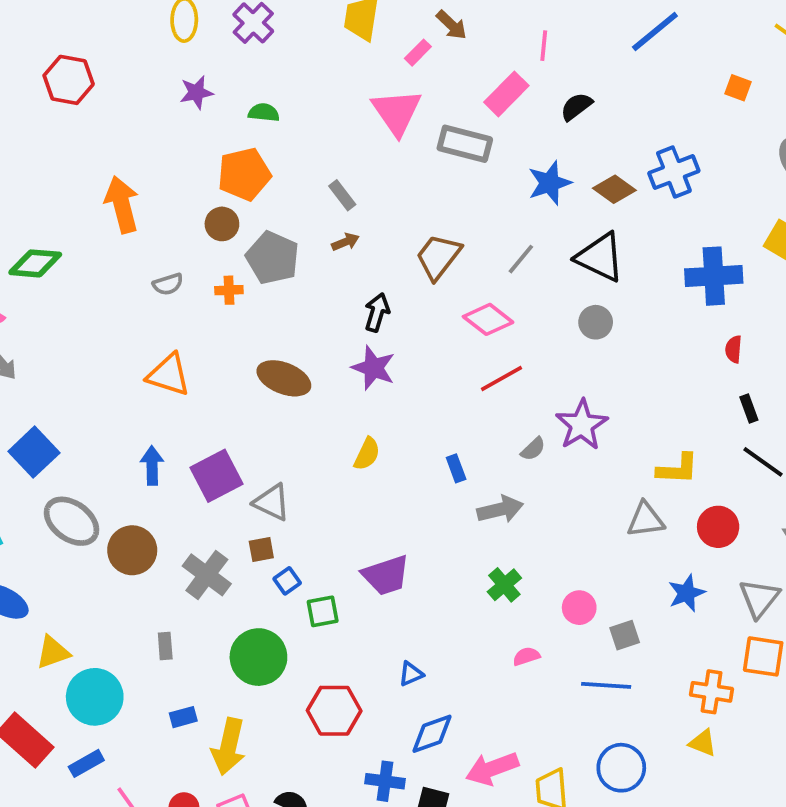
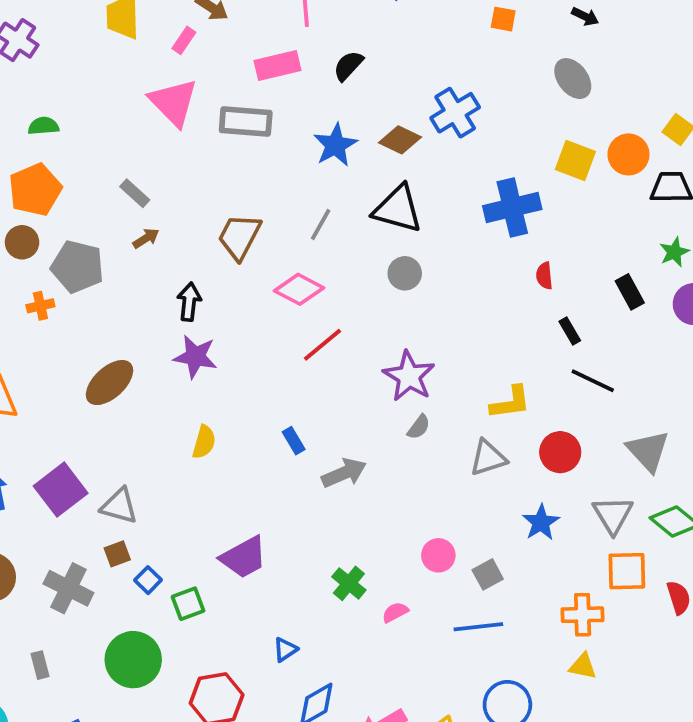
pink rectangle: (506, 94) -> (278, 65), turned 42
brown ellipse: (284, 378) -> (110, 383), turned -54
gray semicircle: (533, 449) -> (419, 427), moved
green cross: (504, 585) -> (349, 583), moved

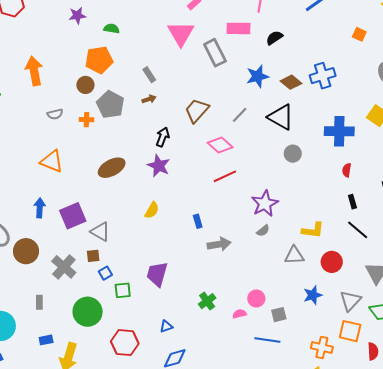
gray rectangle: (246, 122) -> (215, 53), turned 44
gray circle: (405, 273) -> (293, 154), moved
purple trapezoid: (244, 557) -> (157, 274), turned 120
pink semicircle: (395, 612) -> (239, 314), moved

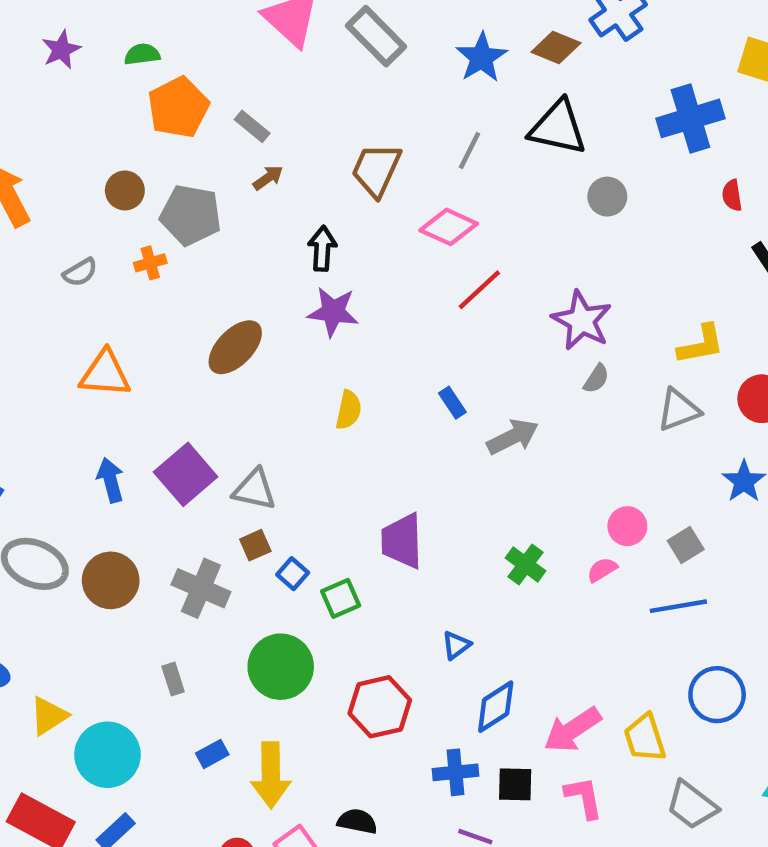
orange pentagon: (99, 60) -> (178, 107), moved

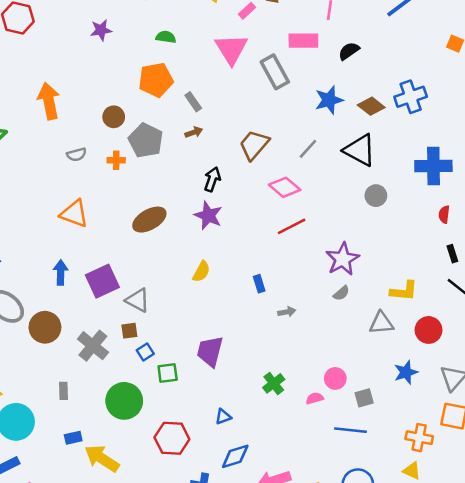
green semicircle: (142, 54) -> (166, 37), moved
gray arrow: (513, 437) -> (287, 312), size x0.6
yellow arrow: (271, 775) -> (102, 458), turned 108

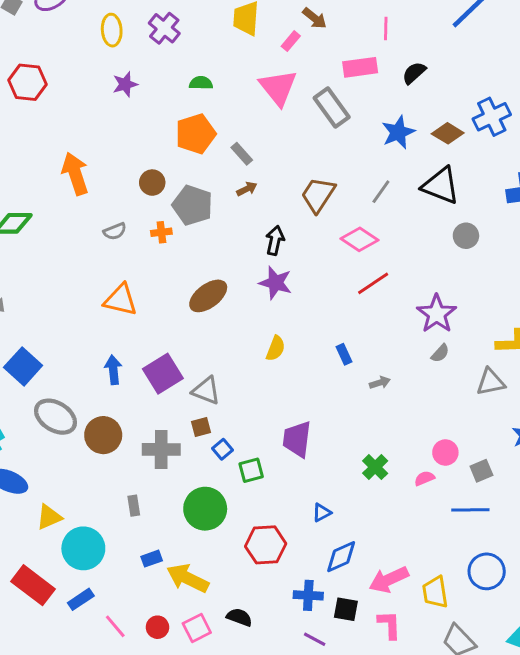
gray cross: (93, 346) -> (161, 449), turned -32

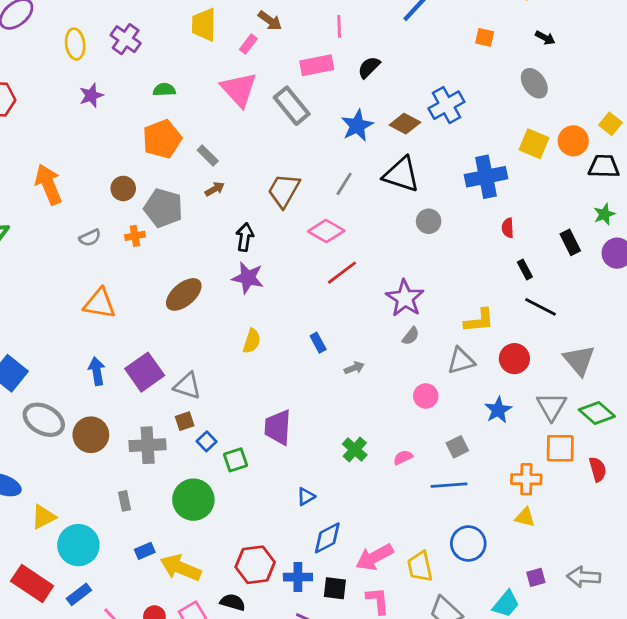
pink circle: (445, 452) -> (426, 396), moved
red hexagon: (266, 545) -> (255, 565), moved

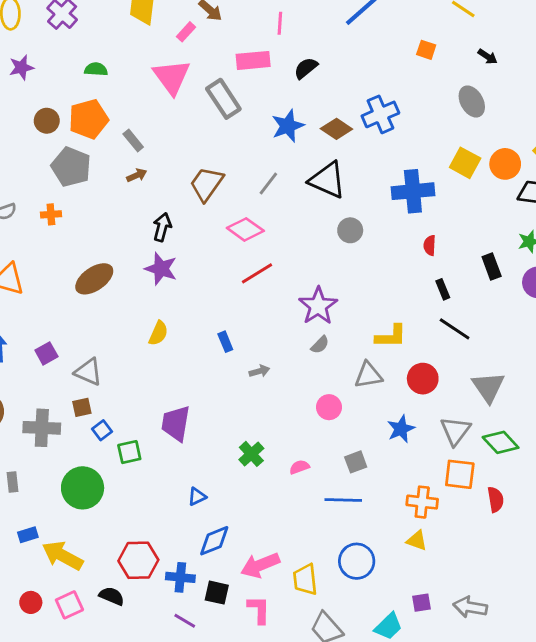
brown circle: (123, 188) -> (47, 121), moved
gray pentagon: (163, 208) -> (71, 167), moved
purple square: (145, 372) -> (46, 353), size x0.6

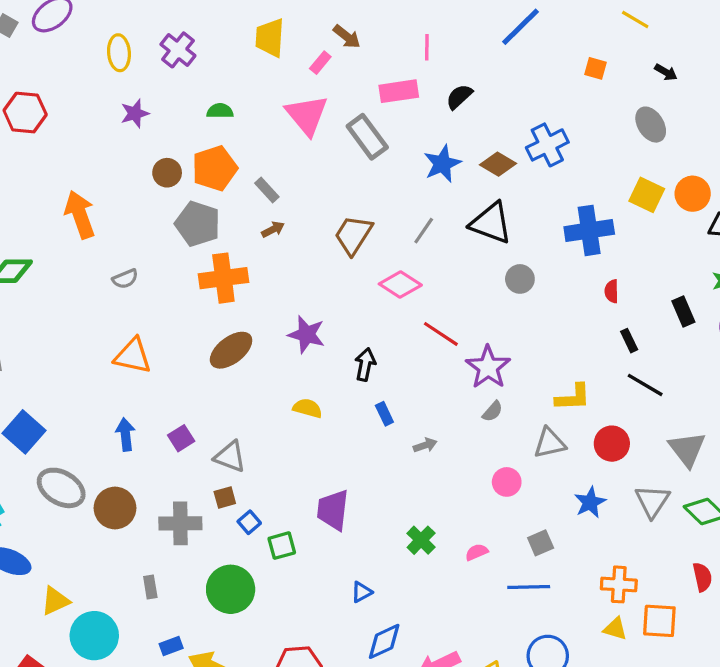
orange cross: (51, 214) -> (223, 278), moved, size x2.0
black arrow: (162, 227) -> (365, 364), moved
red line: (257, 273) -> (441, 334), moved, turned 68
yellow semicircle: (158, 333) -> (308, 408), turned -95
orange square: (460, 474) -> (659, 621), moved

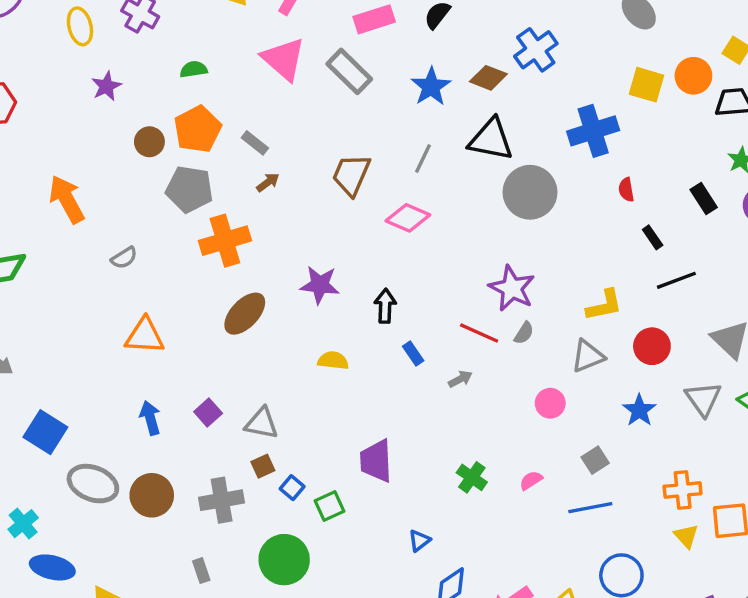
gray circle: (520, 279) -> (530, 192), size x1.8
red line: (441, 334) -> (479, 333), moved
black line: (645, 385) -> (676, 280), turned -42
yellow triangle: (615, 629) -> (686, 536), turned 40

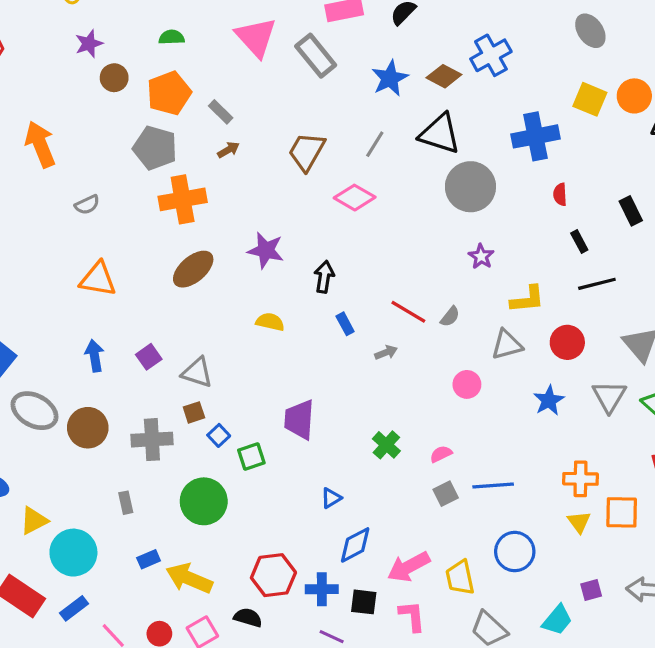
brown circle: (149, 142) -> (114, 78), moved
purple star: (512, 288) -> (481, 256), moved, size x0.6
gray square: (595, 460) -> (446, 494), moved

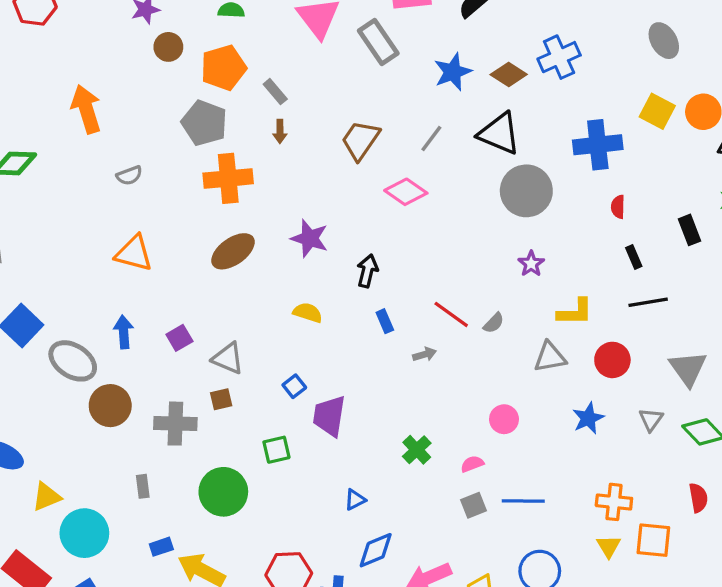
brown arrow: (228, 150) -> (280, 131), turned 115
pink circle: (467, 384) -> (504, 419), moved
gray triangle: (609, 397) -> (651, 420), size x0.7
gray ellipse: (35, 411) -> (73, 361), moved
blue square: (219, 435) -> (294, 386), moved

